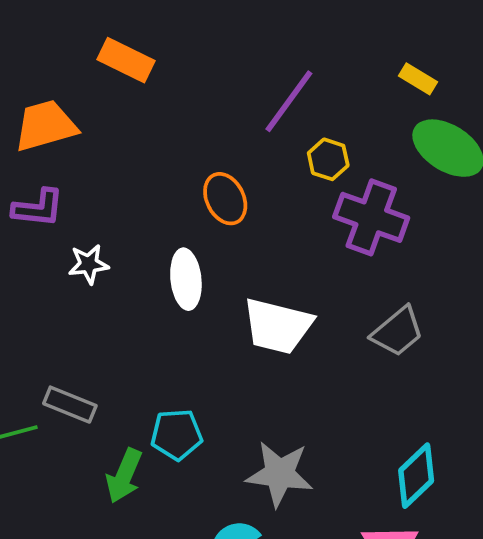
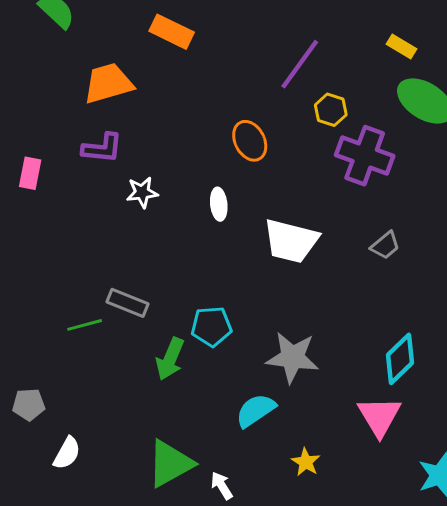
white ellipse: (186, 279) -> (219, 204), size x0.7
gray trapezoid: (397, 332) -> (385, 245), size x0.7

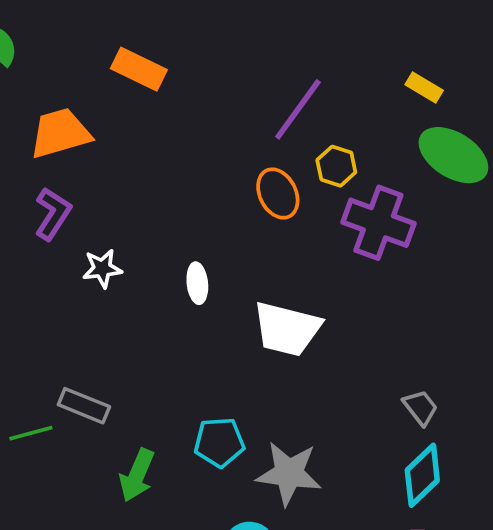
orange ellipse: (250, 141) -> (278, 194), moved
purple L-shape: (102, 148) -> (53, 214), turned -63
gray trapezoid: (385, 245) -> (420, 408), moved, turned -88
cyan pentagon: (211, 326) -> (219, 442), moved

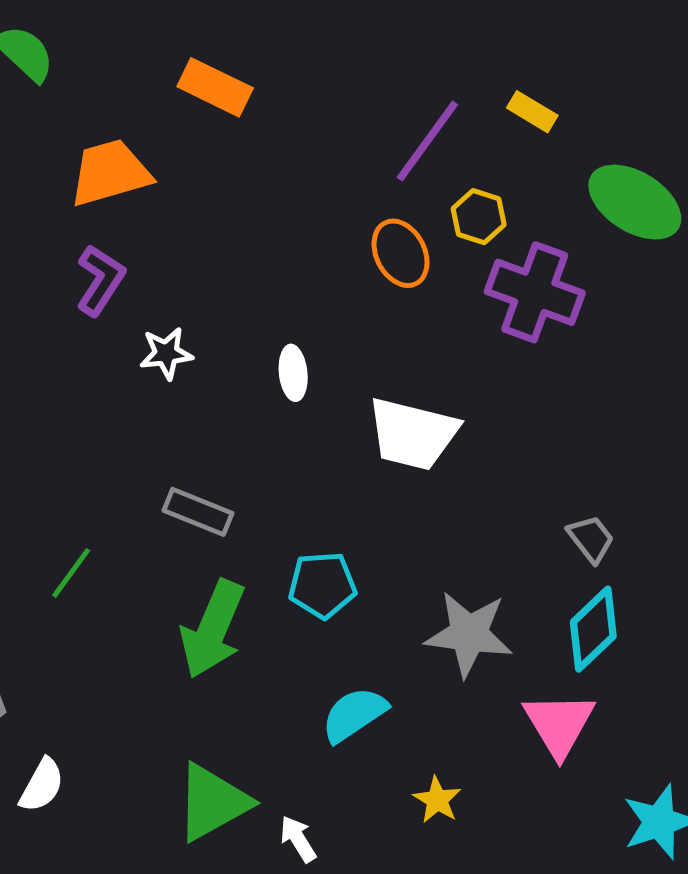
yellow rectangle: (424, 87) -> (532, 112), moved
gray rectangle: (84, 406) -> (198, 512), moved
green line: (31, 433) -> (71, 573), turned -39
gray star: (289, 473) -> (469, 634), moved
green arrow: (137, 475) -> (213, 629), size x1.4

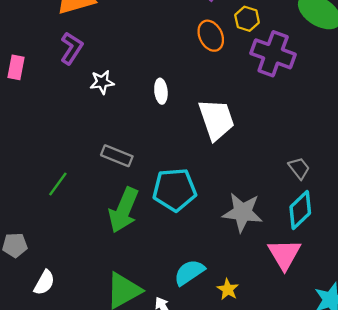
white trapezoid: (413, 434) -> (216, 119), turned -123
cyan pentagon: (322, 585) -> (175, 190), size x1.4
cyan semicircle: (354, 714) -> (189, 272), moved

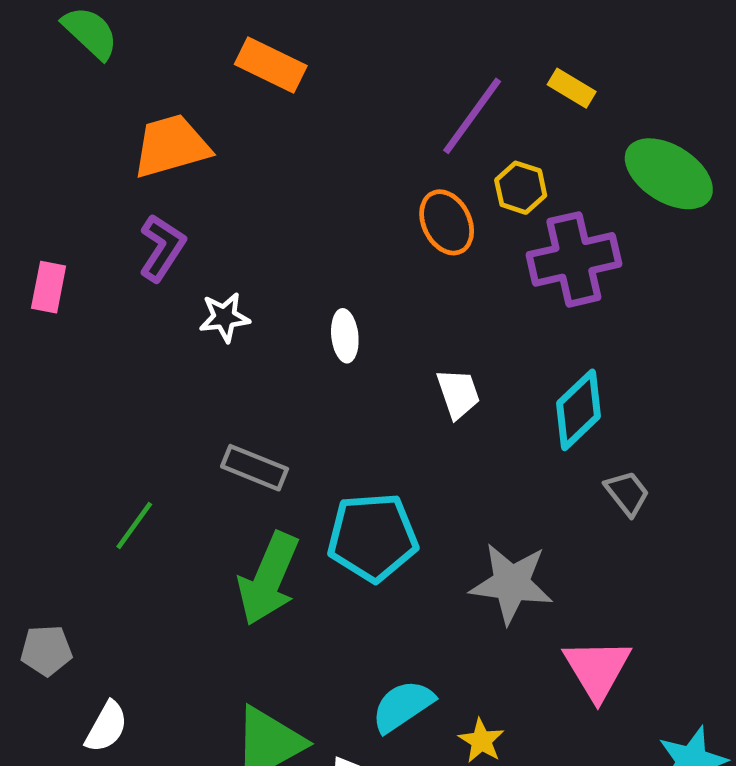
purple cross: (273, 54) -> (574, 259), turned -33
white trapezoid: (216, 119) -> (458, 394), size x0.6
cyan diamond: (300, 210) -> (579, 410), moved

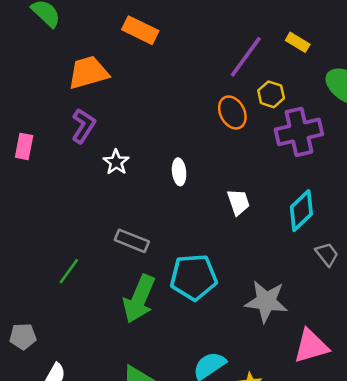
white star: (224, 317) -> (116, 162), turned -30
pink triangle: (597, 669) -> (311, 346), turned 45

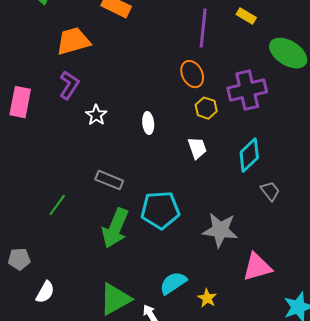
purple line: (246, 57) -> (203, 28), turned -30
yellow hexagon: (271, 94) -> (206, 108), moved
pink rectangle: (24, 146) -> (20, 102), size x1.4

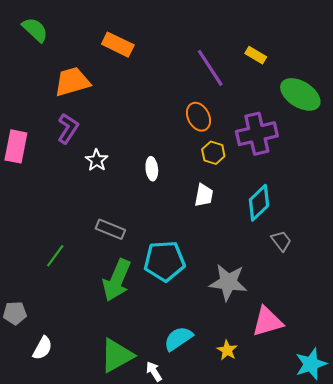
purple line: (203, 28) -> (210, 68), turned -39
white trapezoid: (197, 148) -> (204, 195), turned 30
yellow star: (207, 298) -> (227, 350), moved

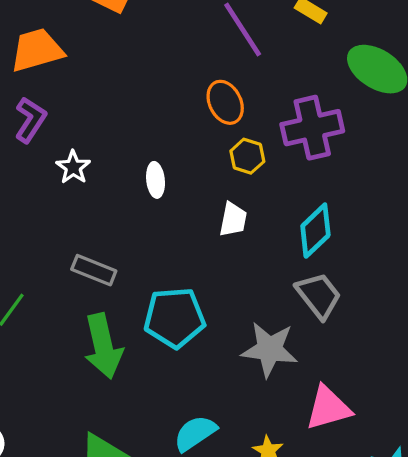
gray trapezoid: (281, 241) -> (319, 295), moved, size x1.5
green arrow: (117, 280) -> (103, 346), turned -36

